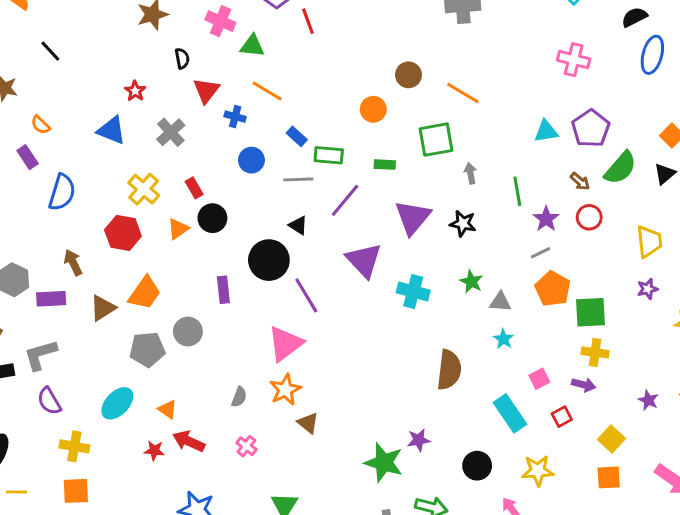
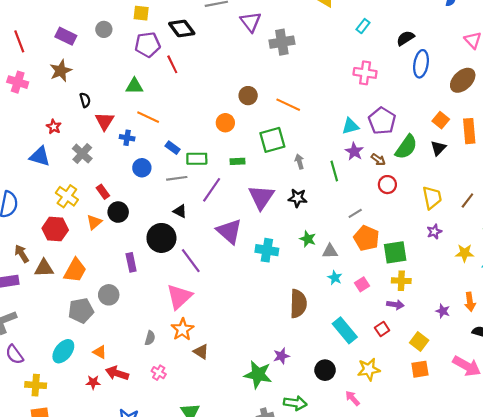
pink cross: (220, 21) -> (18, 82), moved
purple star: (546, 219) -> (354, 152), moved
brown triangle: (103, 308) -> (44, 268), moved, turned 36
pink square: (539, 379) -> (362, 284), moved

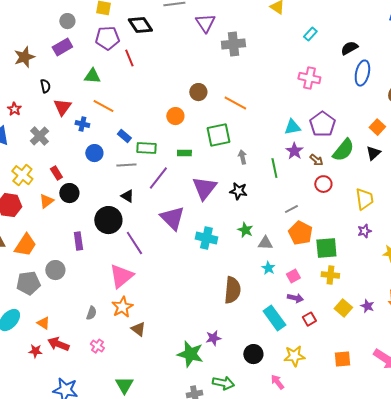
purple rectangle: (66, 36) -> (62, 47), moved, turned -60
purple arrow: (395, 305) -> (295, 298), moved
yellow square: (419, 341) -> (343, 308), moved

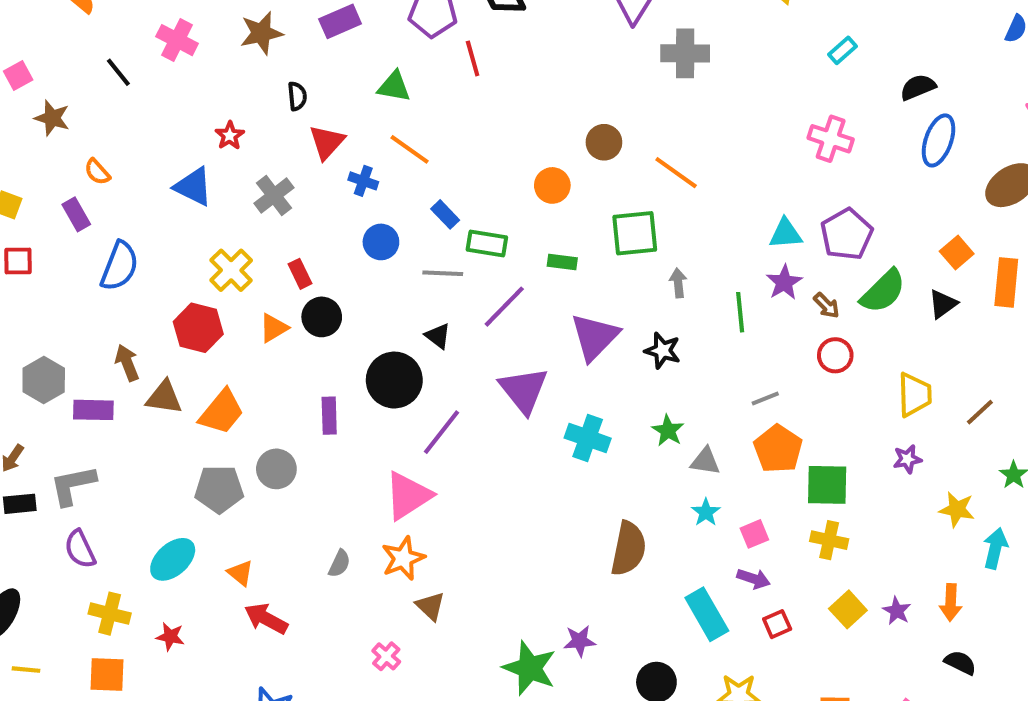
purple line: (134, 243) -> (442, 432), turned 65
pink cross: (97, 346) -> (386, 656), moved
red star: (35, 351) -> (170, 637), moved

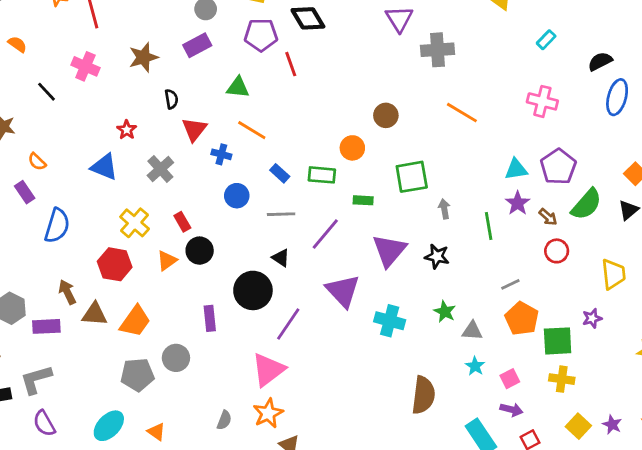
orange line: (676, 173) -> (462, 113), moved
green rectangle: (487, 243) -> (322, 175), moved
purple star: (907, 459) -> (592, 318), moved

